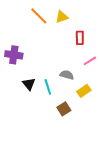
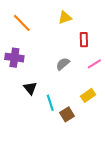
orange line: (39, 16) -> (22, 23), moved
gray semicircle: (67, 75) -> (63, 64), moved, turned -56
cyan line: (48, 87) -> (50, 103), moved

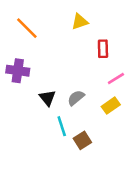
gray semicircle: (63, 64) -> (76, 98), moved
black triangle: (30, 88) -> (47, 98), moved
yellow rectangle: (88, 95) -> (111, 106), moved

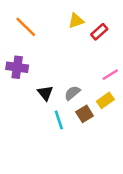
red rectangle: (103, 49) -> (99, 32), moved, turned 49
brown square: (82, 140) -> (85, 114), moved

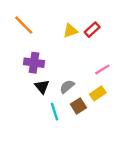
yellow triangle: (76, 21) -> (70, 31), moved
purple cross: (17, 67) -> (34, 63), moved

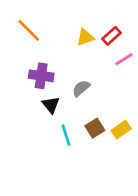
pink line: (102, 69) -> (124, 59), moved
gray semicircle: (67, 87) -> (81, 88), moved
yellow rectangle: (98, 93) -> (121, 130), moved

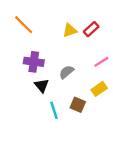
pink line: (124, 59) -> (101, 62), moved
brown square: (95, 128) -> (78, 105), turned -35
yellow rectangle: (121, 130) -> (99, 89), moved

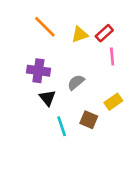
orange line: (24, 25) -> (45, 27), moved
pink line: (101, 62) -> (112, 56), moved, turned -63

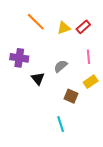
pink line: (112, 56) -> (89, 57), moved
purple cross: (38, 71) -> (19, 58), moved
cyan line: (62, 126) -> (61, 124), moved

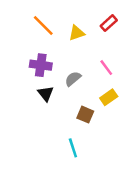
red rectangle: (83, 27) -> (109, 23), moved
pink line: (89, 57) -> (106, 68), turned -32
purple cross: (19, 58) -> (41, 65), moved

